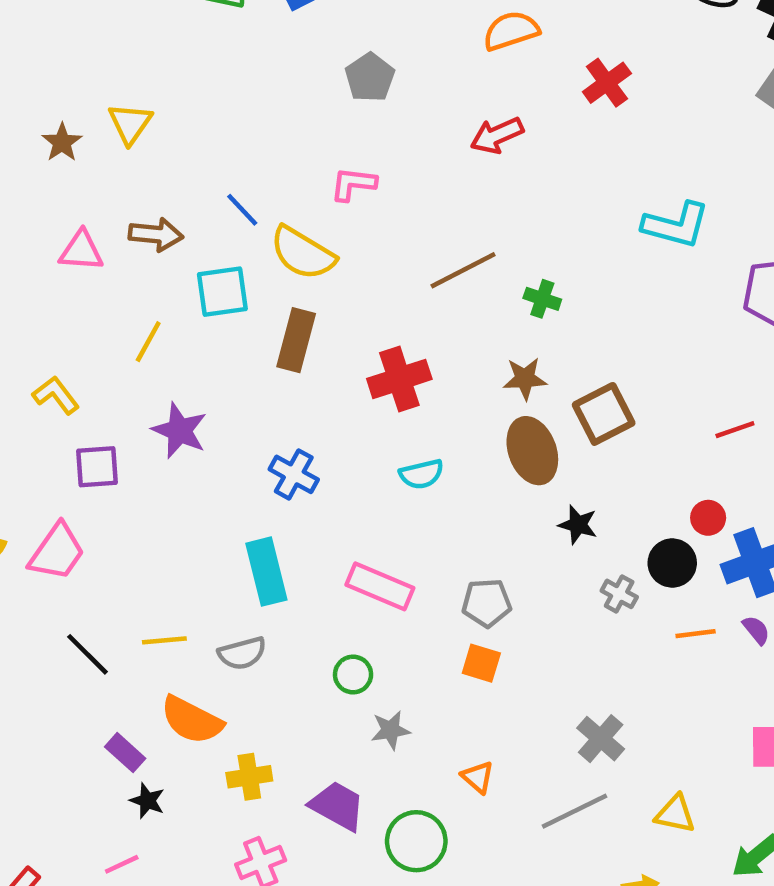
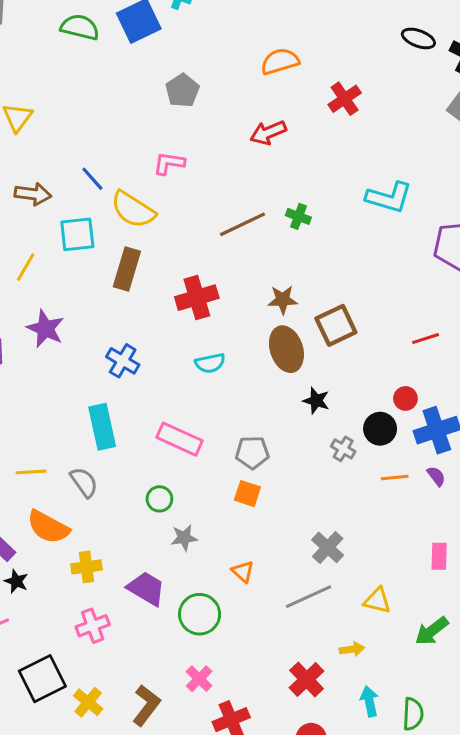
green cross: (542, 299) -> (298, 216), moved
gray semicircle: (242, 653) -> (84, 482), turned -112

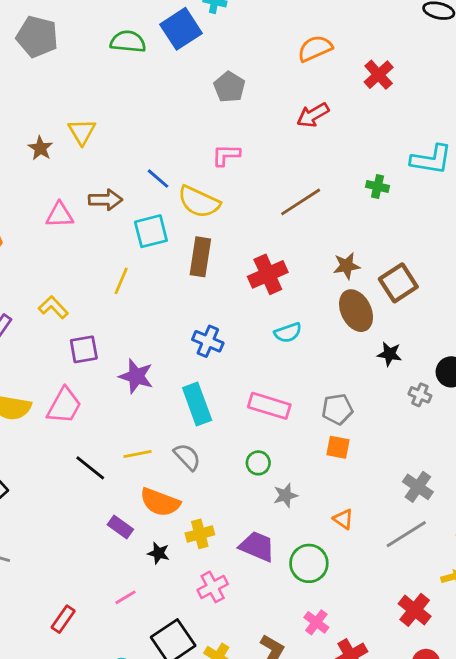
green cross: (298, 216) -> (378, 186), moved
yellow line: (26, 267) -> (121, 281), moved
purple star: (45, 329) -> (136, 376), moved
black star: (16, 581) -> (158, 553), moved

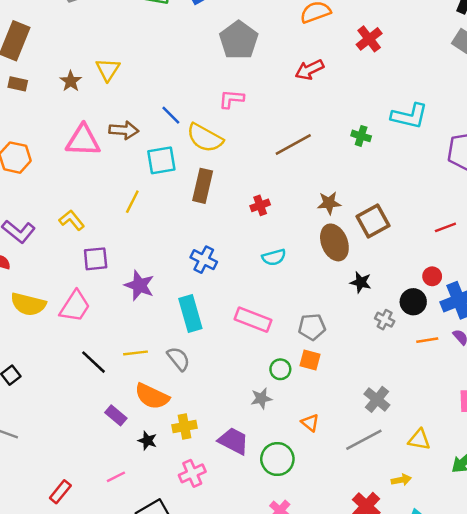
gray pentagon: (229, 87) -> (239, 40), size x1.4
pink triangle: (60, 215) -> (83, 140), size x1.4
red cross: (268, 274) -> (260, 205), size x0.6
green circle: (258, 463) -> (280, 369), moved

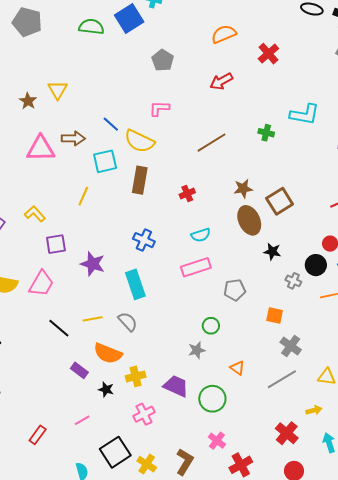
gray pentagon: (239, 40) -> (163, 60), size x0.7
pink rectangle: (253, 320) -> (196, 267), moved, turned -36
orange square: (310, 360) -> (275, 316), moved

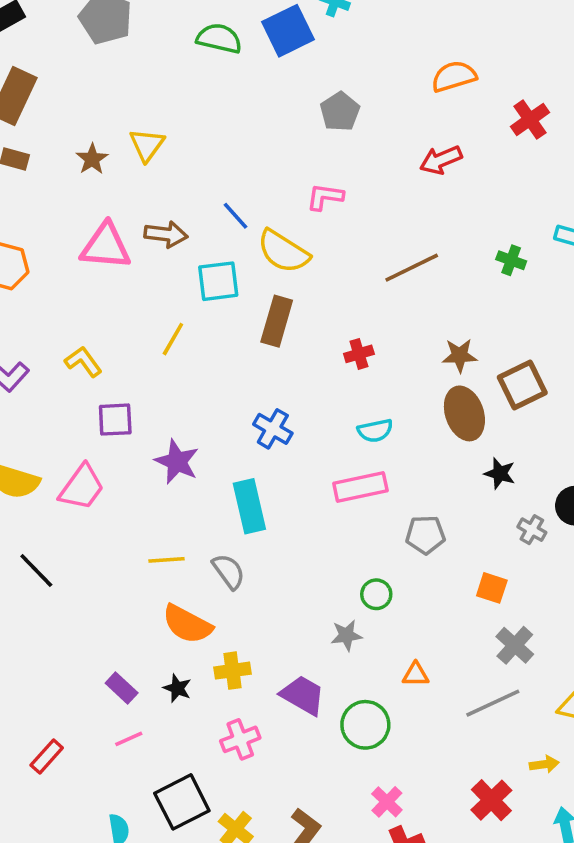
black line: (59, 328) -> (36, 571), moved
orange triangle: (237, 368) -> (416, 674), turned -42
purple rectangle: (79, 370) -> (122, 688), moved
pink cross: (217, 441) -> (387, 802), moved

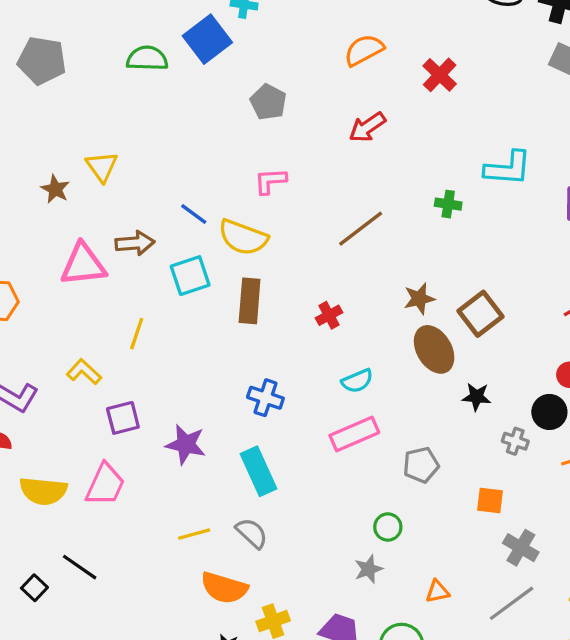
yellow line: (173, 339) -> (137, 334), moved

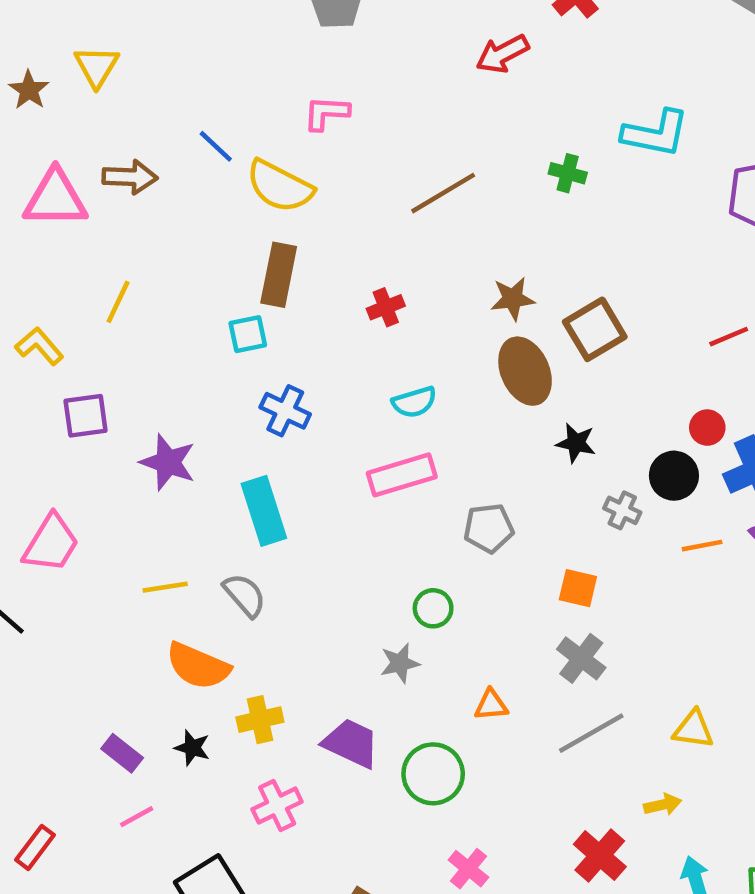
red arrow: (367, 127) -> (502, 54), moved
cyan square: (190, 276) -> (248, 334), moved, size x0.7
pink trapezoid: (105, 485) -> (51, 543), moved
gray cross: (521, 548) -> (581, 658), moved

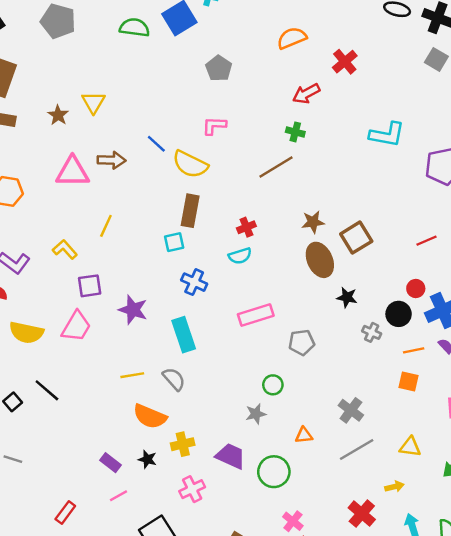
green cross: (568, 173) -> (295, 132), moved
cyan semicircle: (414, 402) -> (240, 256), moved
pink trapezoid: (51, 543) -> (76, 327), moved
orange square: (578, 588) -> (409, 382), moved

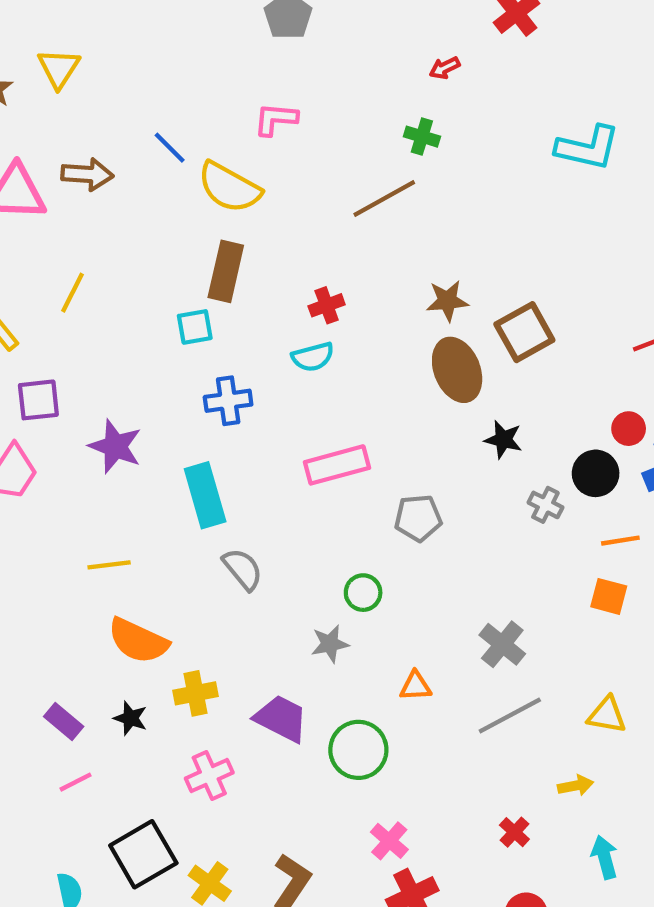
red arrow: (306, 94) -> (445, 68), size x0.6
blue cross: (194, 282) -> (228, 401), turned -35
gray semicircle: (174, 379) -> (243, 569), moved
red cross: (362, 514) -> (514, 832), size x0.6

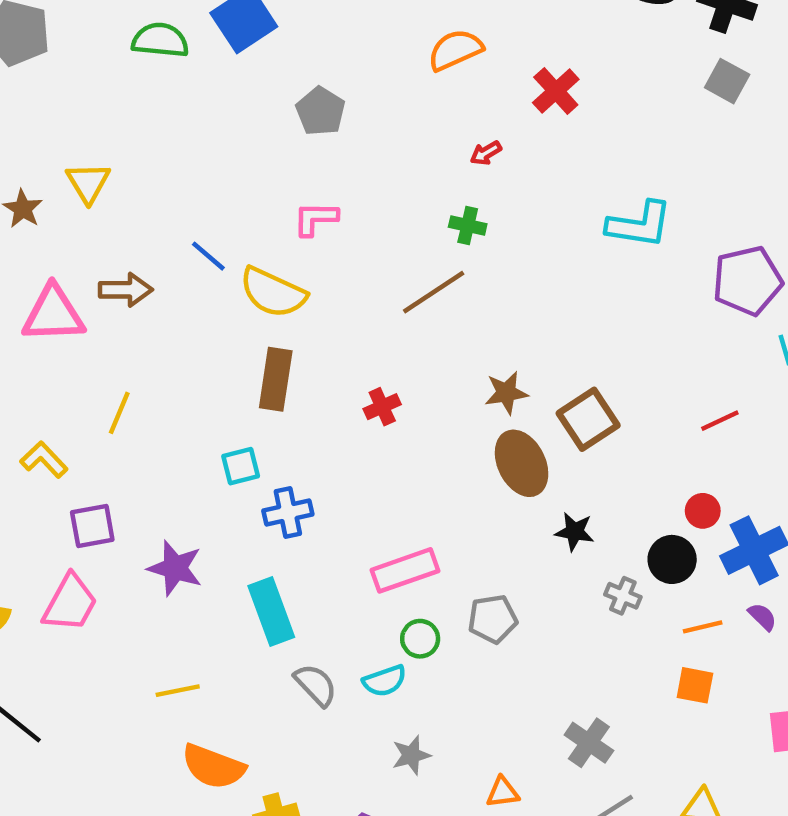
cyan square: (195, 327) -> (241, 466), moved
cyan semicircle: (313, 357) -> (385, 681), moved
green circle: (363, 593) -> (420, 639), moved

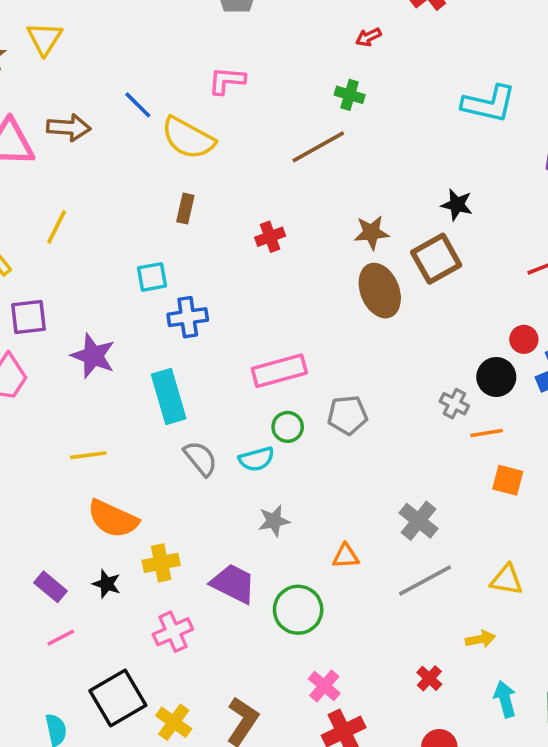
brown rectangle: (276, 379) -> (185, 209), size x0.6
black star: (575, 532) -> (457, 205), moved
orange line: (703, 627) -> (487, 433), moved

